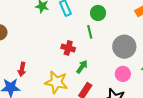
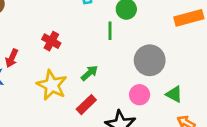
red cross: (68, 48) -> (51, 41), moved

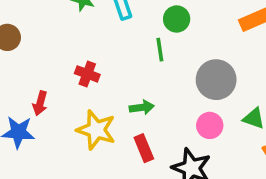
green arrow: (89, 73) -> (142, 107), turned 42
red rectangle: (86, 105) -> (144, 148), turned -60

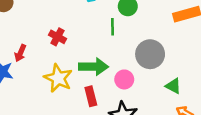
green arrow: (142, 107) -> (93, 67), size x1.6
pink circle: (210, 125) -> (124, 79), moved

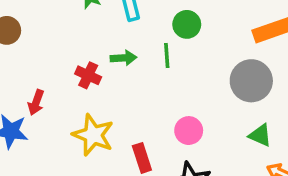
gray circle: (150, 54) -> (251, 81), moved
green arrow: (93, 67) -> (123, 58), moved, size x0.6

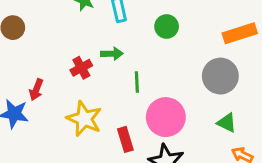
green line: (167, 55) -> (137, 82), moved
red cross: (88, 75) -> (81, 68), turned 35
pink circle: (189, 131) -> (166, 117), size x1.6

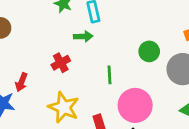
green circle: (167, 26) -> (149, 51), moved
green arrow: (112, 54) -> (83, 36), moved

